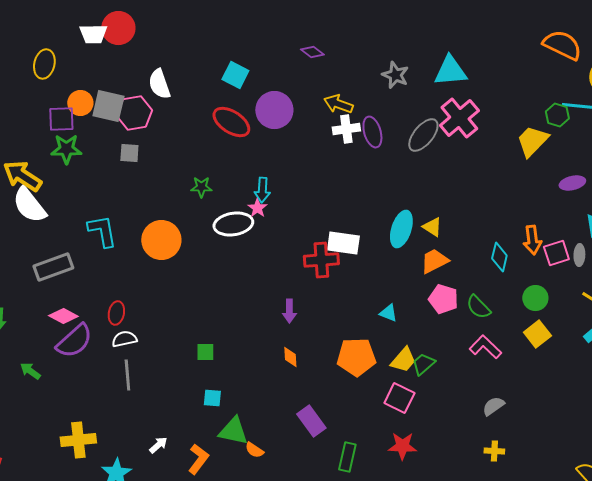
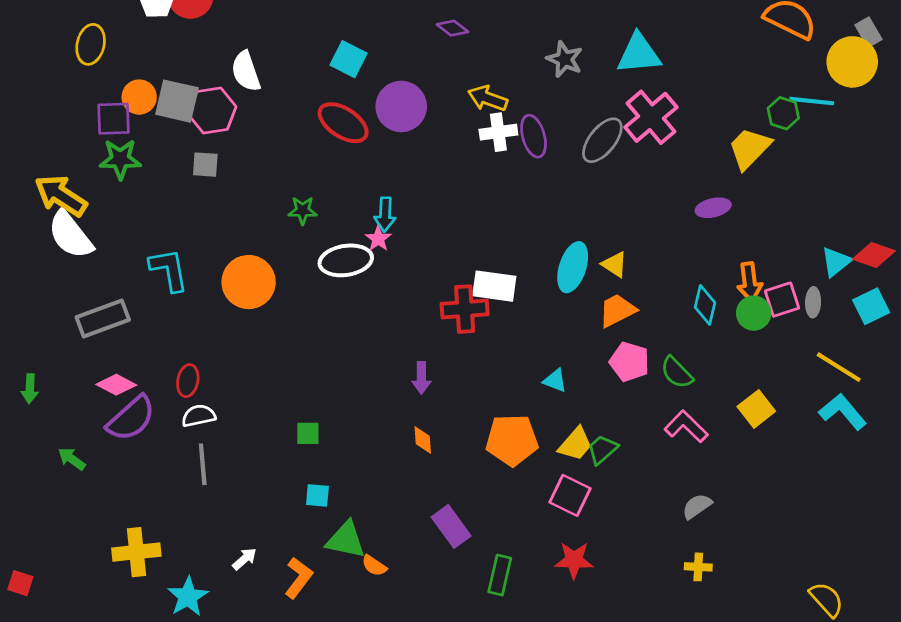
purple ellipse: (572, 183) -> (713, 208), moved
green circle: (535, 298) -> (754, 313), moved

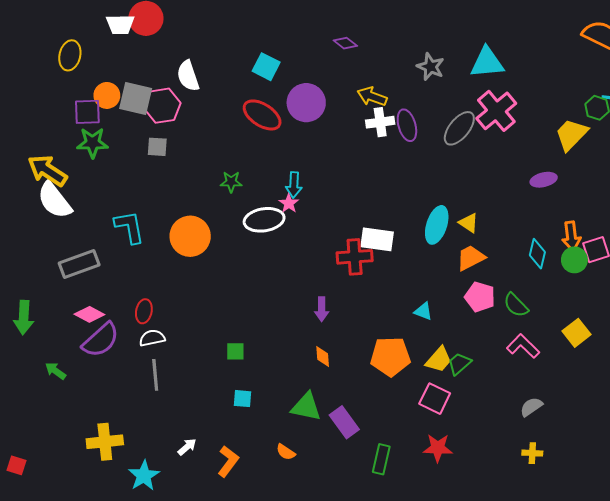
green arrow: (30, 389) -> (24, 317), size x1.5
green triangle: (346, 540) -> (306, 407), moved

